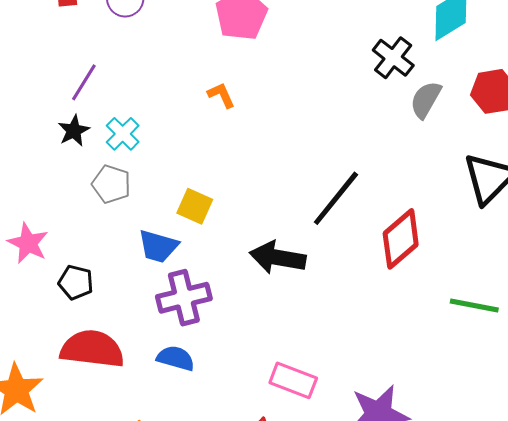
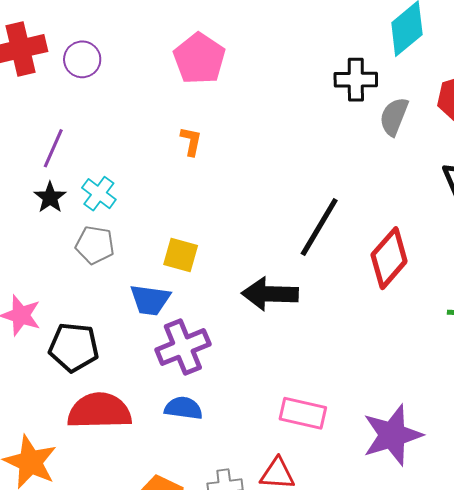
black cross: (393, 58) -> (356, 80), turned -30
orange L-shape: (221, 95) -> (191, 141), turned 44
black pentagon: (76, 282) -> (74, 347), size x1.4

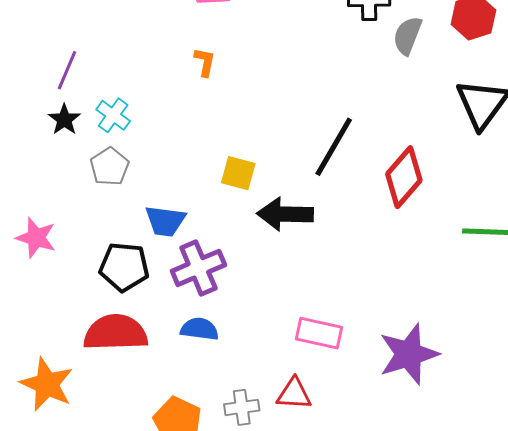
gray pentagon: (95, 245) -> (110, 167), turned 30
yellow square: (181, 255) -> (238, 173), moved
black pentagon: (74, 347) -> (124, 267), moved

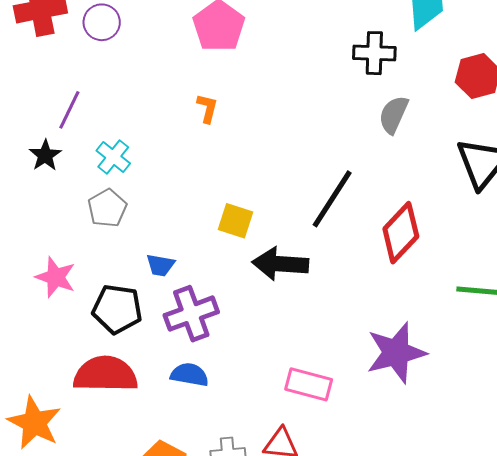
gray semicircle: (407, 36) -> (394, 115), moved
black star: (64, 120) -> (45, 155), moved
blue trapezoid: (165, 221) -> (160, 265), size x0.7
pink star: (36, 238) -> (56, 277), moved
purple star: (409, 354) -> (396, 353), moved

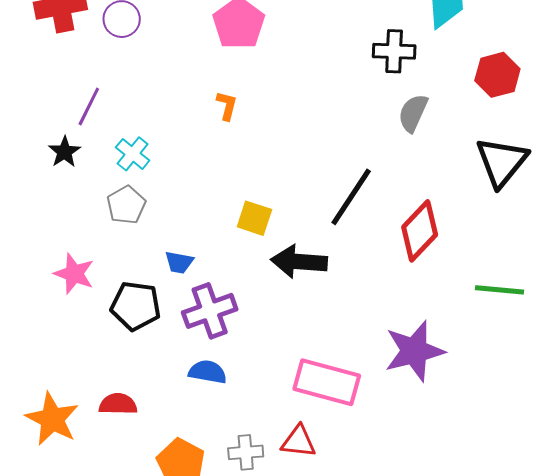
red semicircle: (105, 374) -> (118, 404), moved, size x0.6
pink rectangle: (309, 384) -> (327, 382), size x1.4

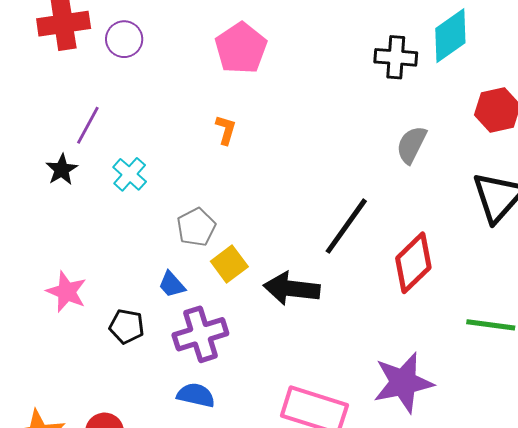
black cross: (394, 51) -> (396, 57), moved
gray pentagon: (126, 205) -> (196, 227), moved
yellow square: (254, 218) -> (229, 264), moved, turned 33
blue trapezoid: (179, 262) -> (172, 284), turned 36
black pentagon: (136, 306) -> (127, 326), size x0.7

